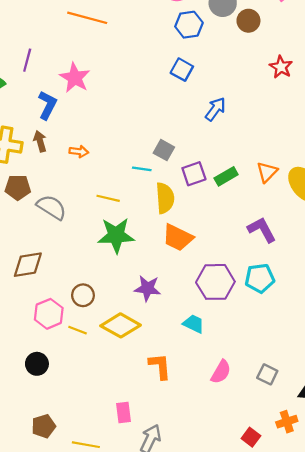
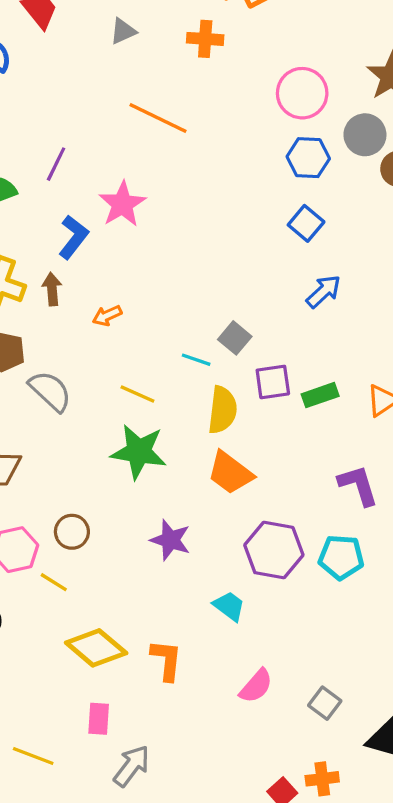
blue square: (182, 70) -> (306, 223), moved
orange arrow: (79, 152) -> (107, 316), turned 138
yellow diamond: (121, 325) -> (96, 648), moved
orange cross: (287, 422) -> (322, 779), moved

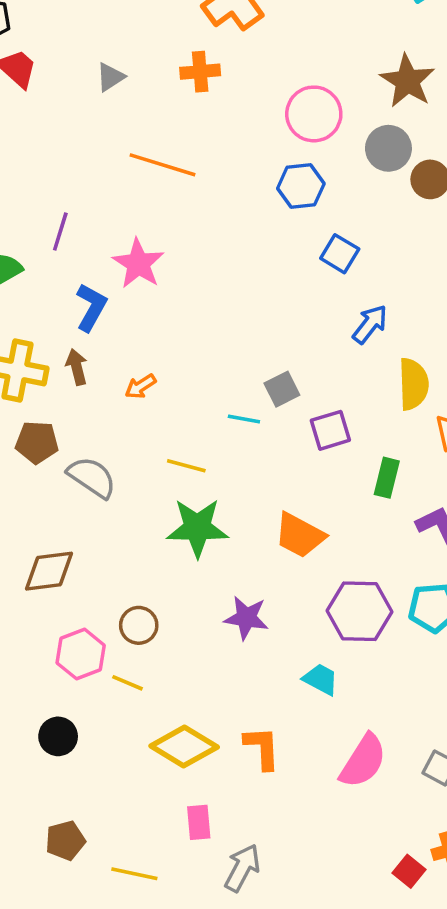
blue hexagon: (308, 158) -> (301, 186), moved
gray square: (235, 338) -> (282, 389), turned 32
green rectangle: (320, 395) -> (387, 478), moved, turned -48
yellow semicircle: (222, 410) -> (413, 384), moved
pink semicircle: (256, 686) -> (363, 761), size x1.4

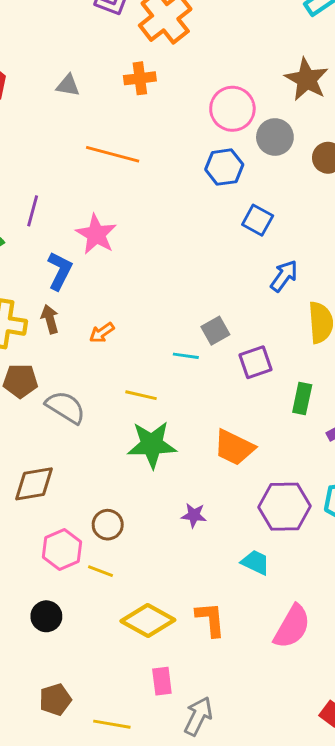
gray triangle: (110, 77) -> (68, 85), turned 45
gray circle: (388, 148) -> (275, 137), moved
purple star: (246, 618) -> (194, 515), size x0.7

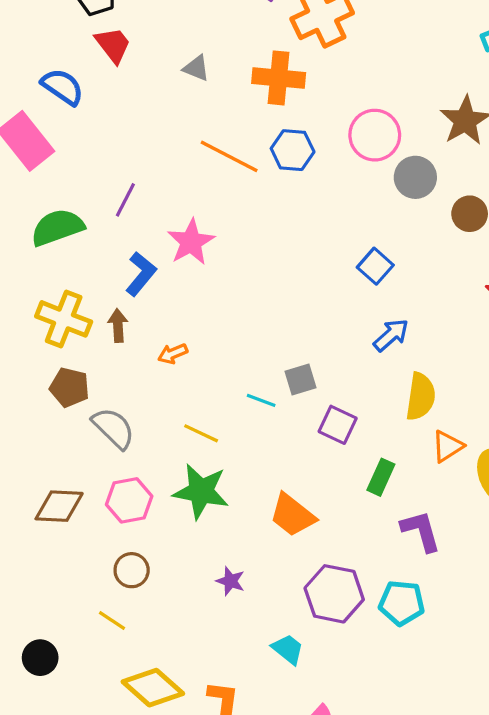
orange cross: (140, 78) -> (279, 78), size x1.4
blue hexagon: (224, 167) -> (293, 150), moved
purple square: (256, 362) -> (338, 425), turned 32
pink hexagon: (62, 550) -> (129, 500), moved

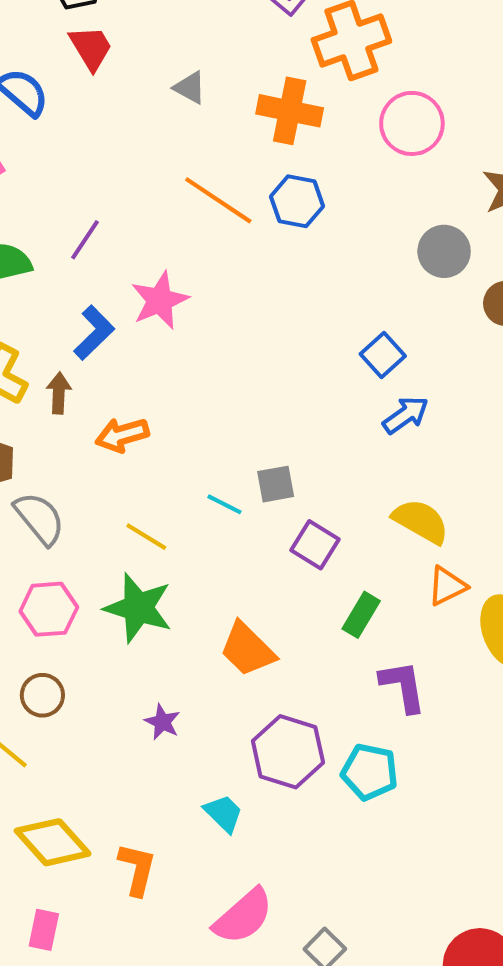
pink circle: (375, 135) -> (412, 123), moved
blue arrow: (391, 335) -> (406, 415), moved
orange arrow: (173, 354) -> (122, 435), size x1.4
yellow semicircle: (421, 397) -> (421, 521), turned -75

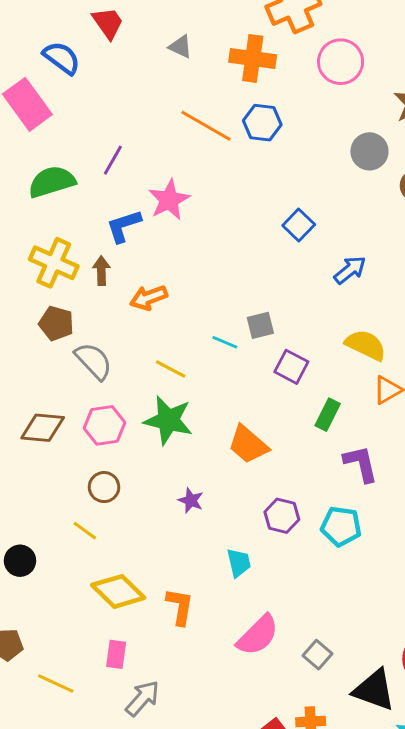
blue L-shape: (94, 333) -> (124, 226), turned -150
blue square: (383, 355) -> (299, 225), moved
purple hexagon: (288, 752) -> (282, 516), size x0.7
cyan trapezoid: (223, 813) -> (239, 563), turned 36

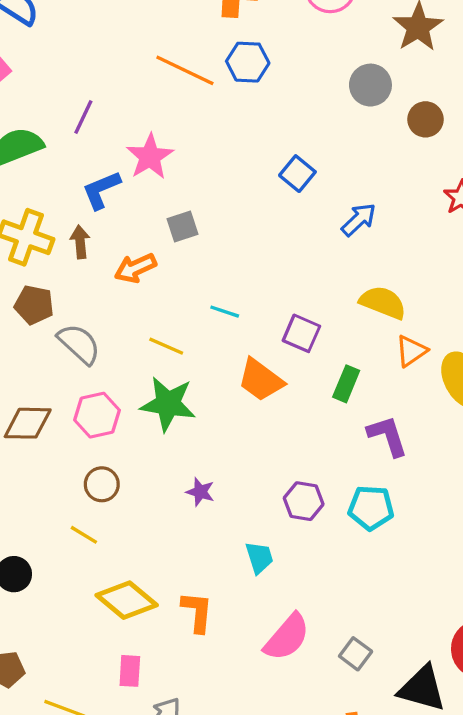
gray square: (260, 325) -> (183, 227), moved
orange trapezoid: (248, 445) -> (261, 380), moved

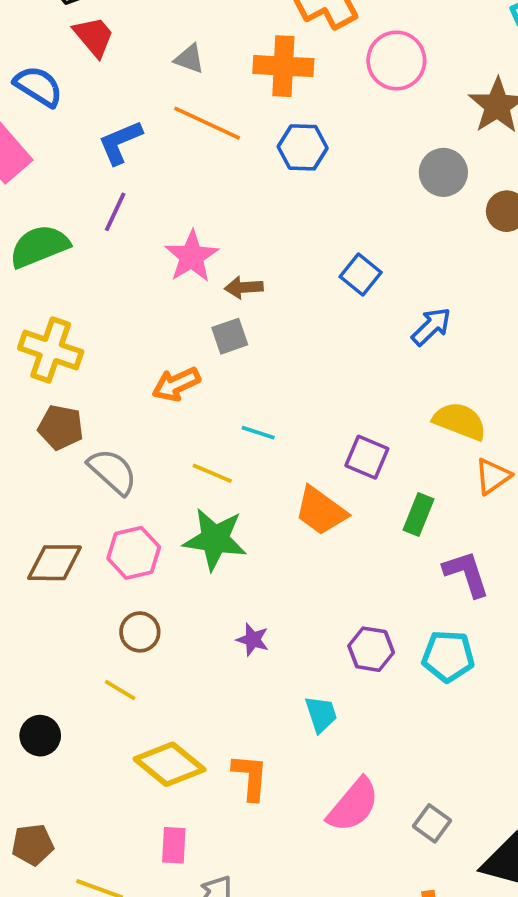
orange line: (185, 70) -> (207, 123), moved
blue L-shape: (101, 190) -> (120, 142), moved
brown arrow: (80, 242) -> (244, 287), moved, turned -88
cyan line: (225, 312) -> (258, 433), moved

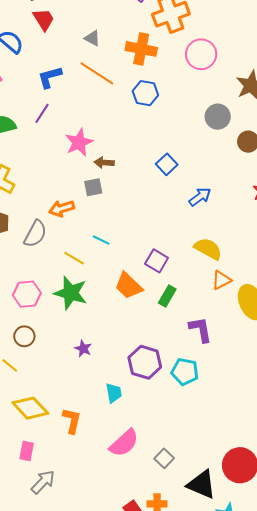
gray semicircle: (113, 472) -> (35, 234), moved, turned 68
green rectangle: (419, 515) -> (167, 296), moved
purple hexagon: (371, 649) -> (145, 362), size x1.4

